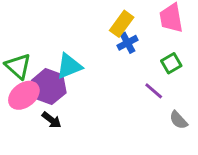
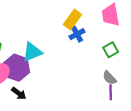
purple line: (154, 91) -> (111, 92), moved, turned 48
gray semicircle: (178, 120) -> (109, 78), moved

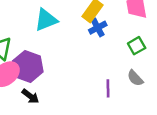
cyan triangle: (32, 52) -> (46, 20), moved
purple line: (111, 92) -> (108, 88), moved

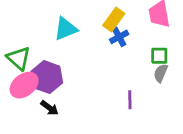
green square: (137, 46) -> (159, 56), turned 30
gray semicircle: (135, 78) -> (161, 73), moved, turned 66

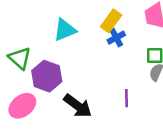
pink ellipse: (24, 85) -> (22, 106), moved
black arrow: (50, 108) -> (78, 106), moved, size x1.6

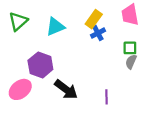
green triangle: (20, 58) -> (18, 21), moved, turned 36
purple line: (127, 98) -> (106, 97), moved

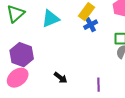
purple hexagon: (40, 65) -> (22, 55), moved
black arrow: (66, 89) -> (61, 78), size x0.6

